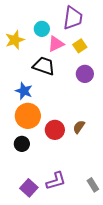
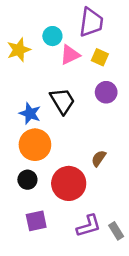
yellow square: (80, 46) -> (100, 57), turned -32
black trapezoid: (44, 66) -> (62, 101), moved, turned 40
red circle: (55, 130) -> (69, 183), moved, size x1.4
purple L-shape: (56, 181) -> (89, 226), moved
purple square: (29, 188) -> (36, 221), moved, turned 36

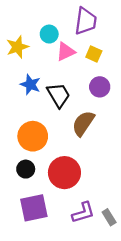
blue star: (30, 113) -> (30, 85), moved
brown semicircle: (99, 158) -> (83, 123), moved, size x1.6
purple square: (36, 221) -> (34, 208), size x1.4

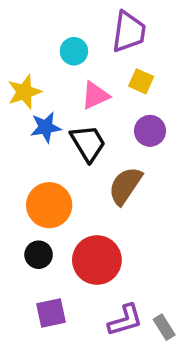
yellow star: (17, 47) -> (24, 92), moved
pink triangle: (66, 52) -> (95, 95), moved
blue star: (30, 85) -> (46, 127), turned -30
purple square: (34, 208) -> (51, 313), size x0.7

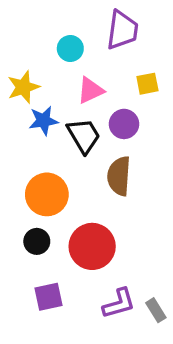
yellow square: (141, 81) -> (147, 84), moved, turned -35
purple circle: (150, 131) -> (124, 124), moved
brown semicircle: (125, 186) -> (119, 176), turned -30

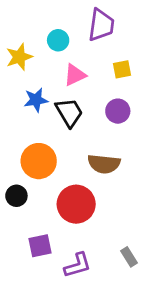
yellow star: (23, 87) -> (19, 57), moved
purple circle: (124, 124) -> (118, 111), moved
brown semicircle: (119, 176) -> (104, 164), moved, turned -88
black circle: (37, 241) -> (16, 196), moved
purple L-shape: (119, 303) -> (78, 265), moved

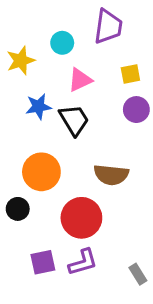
purple circle: (118, 111) -> (136, 110), moved
purple L-shape: (78, 265) -> (83, 262), moved

